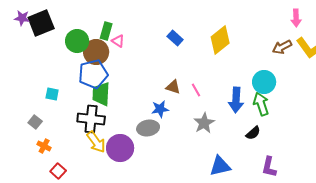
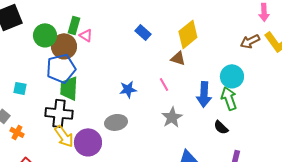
brown triangle: (173, 87) -> (178, 58), moved
blue star: (160, 109) -> (128, 89), moved
black semicircle: (253, 133) -> (221, 127), turned 84
orange cross: (44, 146) -> (17, 132), moved

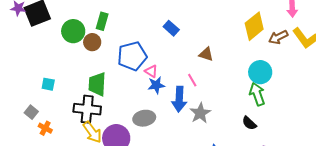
yellow diamond: (188, 34) -> (254, 26), moved
pink triangle: (86, 35) -> (151, 71), moved
brown circle: (64, 46) -> (92, 42), size x0.7
blue pentagon: (61, 68) -> (132, 56), moved
blue arrow: (204, 94) -> (179, 99), moved

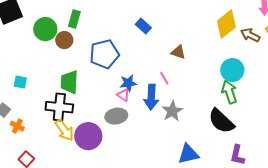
brown arrow: (278, 37) -> (250, 35), turned 54
pink triangle: (151, 71) -> (123, 95), moved
black semicircle: (249, 123) -> (221, 121), size x1.8

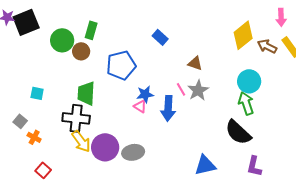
gray star: (172, 111) -> (198, 90), moved
gray ellipse: (116, 116) -> (133, 152), moved

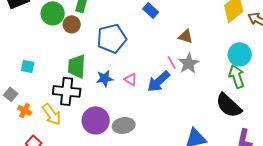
blue star: (145, 94) -> (105, 78), moved
blue arrow: (168, 108) -> (159, 81), turned 45
yellow arrow: (81, 141) -> (52, 114), moved

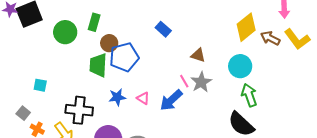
brown circle: (72, 24) -> (109, 43), moved
cyan circle: (240, 54) -> (240, 66), moved
green trapezoid: (77, 66) -> (98, 65), moved

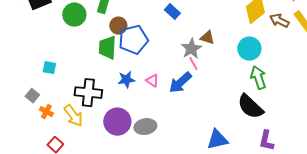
gray star: (201, 82) -> (191, 49), moved

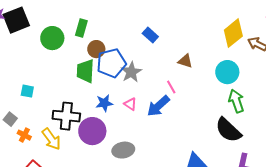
gray star: (191, 49) -> (131, 72), moved
purple circle: (117, 122) -> (92, 131), moved

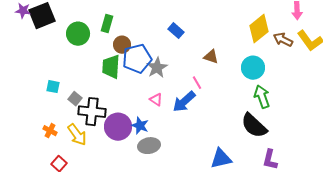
blue star: (104, 103) -> (140, 126), moved, turned 30
gray square: (10, 119) -> (75, 99), moved

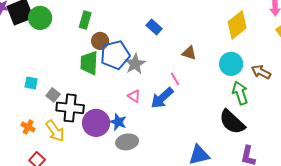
green circle: (78, 34) -> (40, 18), moved
brown arrow: (283, 40) -> (261, 72), moved

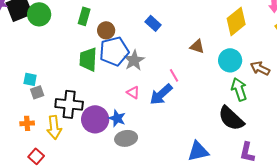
brown circle: (100, 41) -> (106, 30), moved
brown triangle: (189, 53) -> (197, 46), moved
gray square: (53, 95) -> (37, 92), moved, turned 32
orange cross: (28, 127) -> (27, 123), turned -32
yellow arrow: (55, 131) -> (54, 127), turned 30

